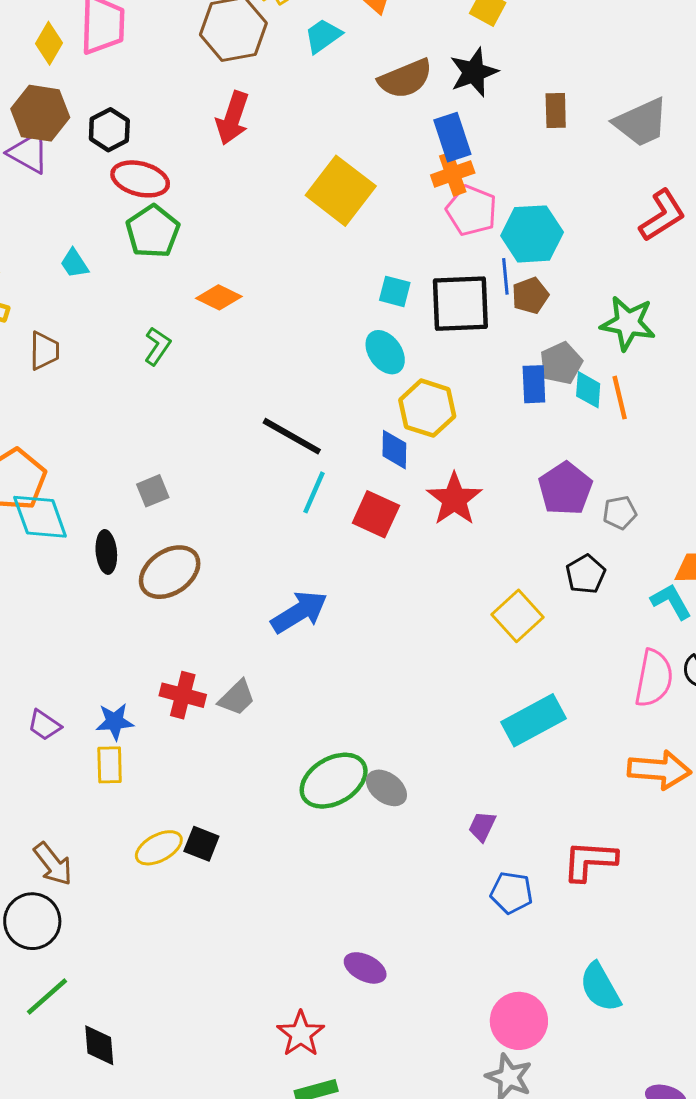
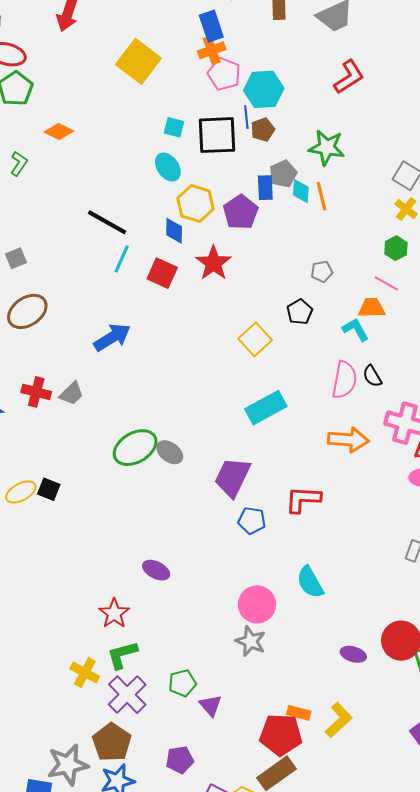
purple pentagon: (565, 489) -> (241, 212), moved
purple trapezoid: (482, 826) -> (232, 477), size x2.0

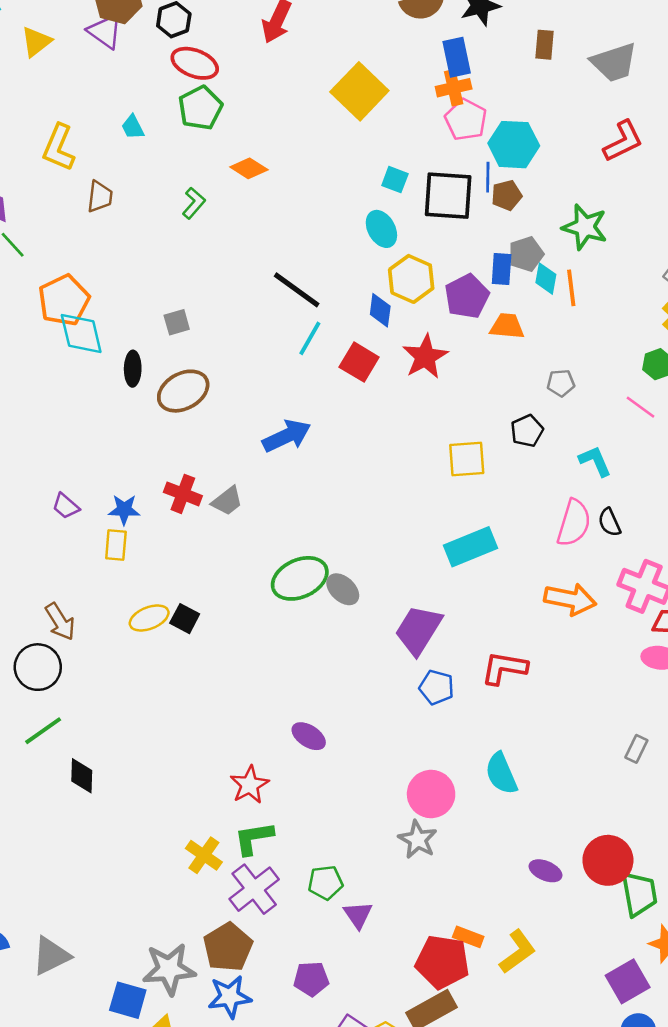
orange trapezoid: (372, 308) -> (507, 326), moved
yellow square: (255, 339) -> (467, 459), turned 32

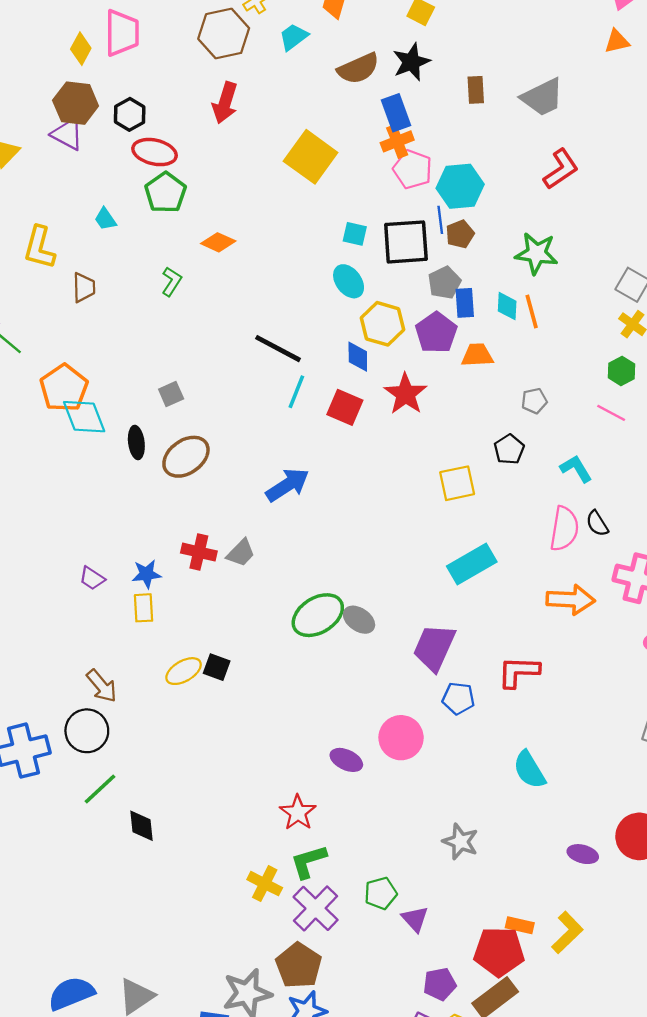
gray pentagon: (526, 254) -> (444, 283), moved
pink circle: (431, 794) -> (401, 738), moved
purple pentagon: (311, 979) -> (440, 984), moved

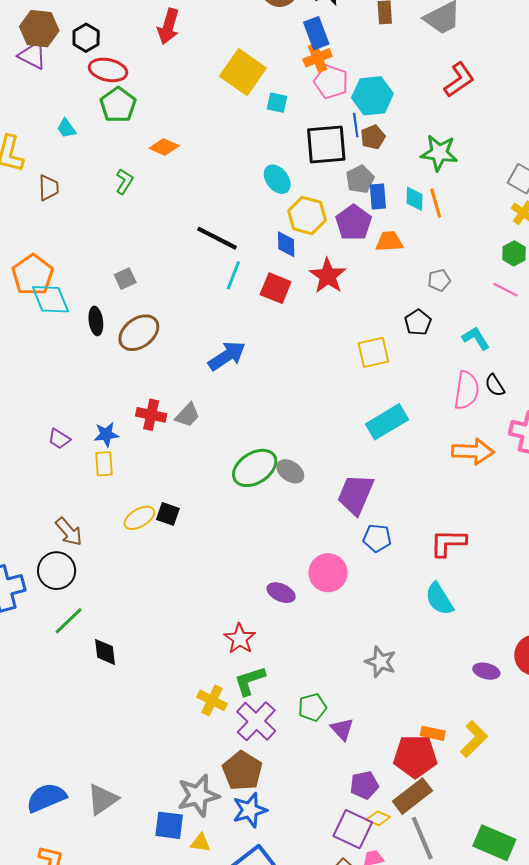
cyan square: (355, 234) -> (277, 103), moved
red L-shape: (519, 672) -> (448, 543), moved

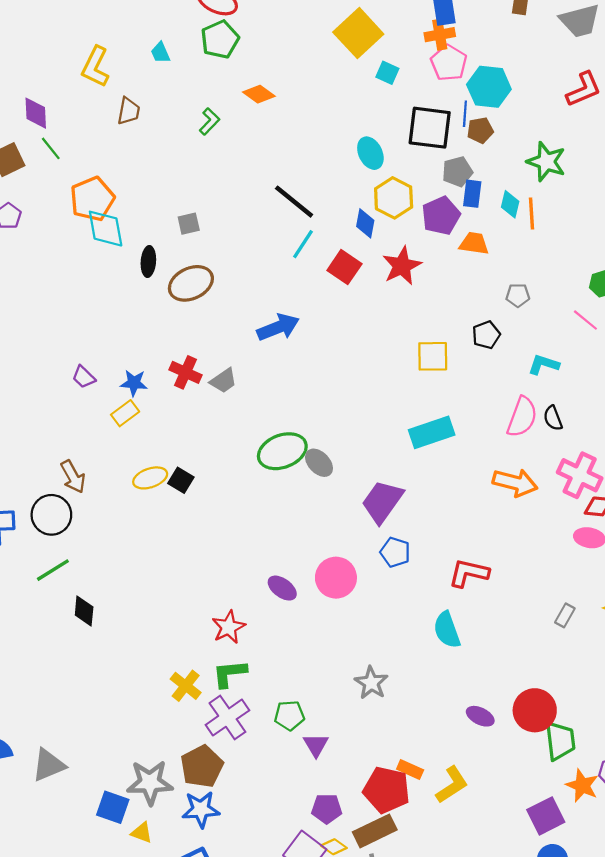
cyan L-shape: (476, 338) -> (544, 364), turned -52
yellow rectangle: (104, 464) -> (125, 413), turned 45

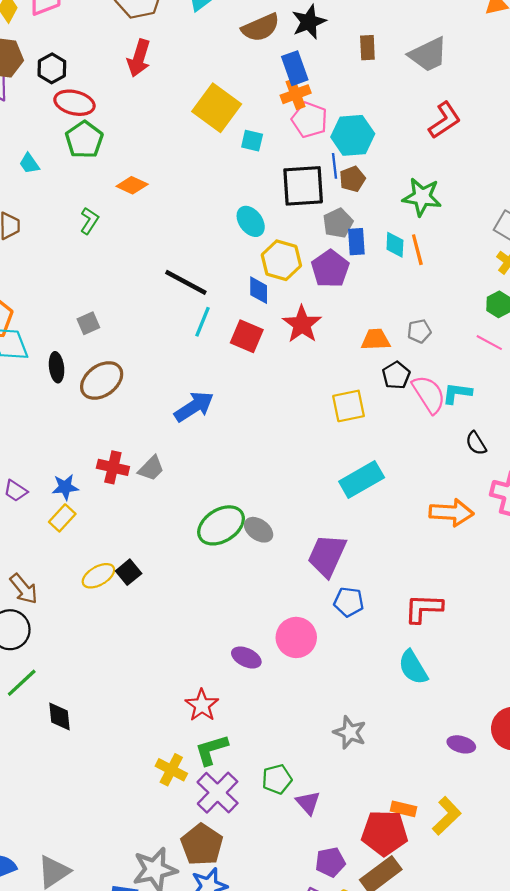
orange trapezoid: (474, 243) -> (376, 340), moved
pink semicircle: (522, 417) -> (429, 394), moved, turned -42
black square: (181, 480) -> (129, 572), turned 30

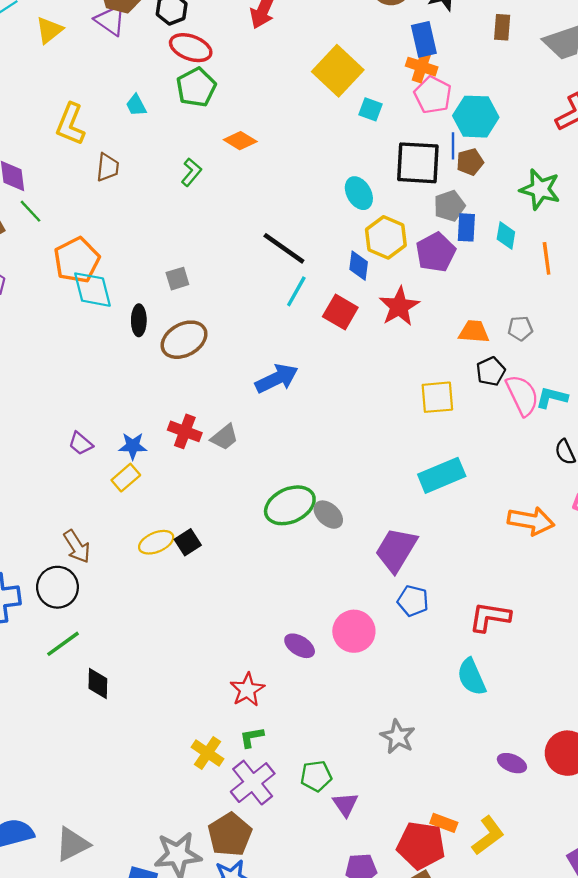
orange cross: (296, 94) -> (422, 67), turned 32
orange line: (417, 250) -> (547, 258), moved
green L-shape: (211, 750) -> (252, 737), size x0.7

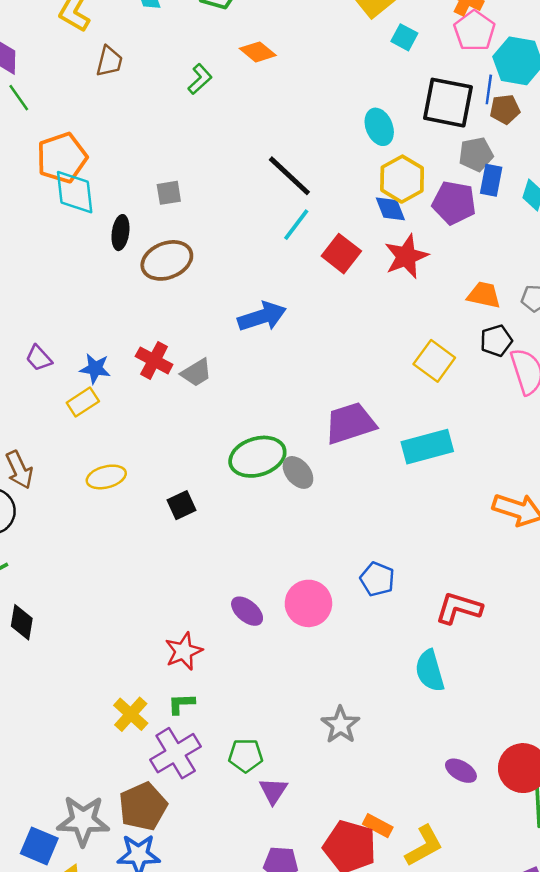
purple pentagon: (436, 252) -> (454, 203), turned 30
blue diamond: (359, 266) -> (390, 209), moved, turned -36
yellow square: (437, 397) -> (434, 361), turned 33
black square: (188, 542) -> (181, 505), moved
purple trapezoid: (396, 550) -> (350, 423), moved, turned 33

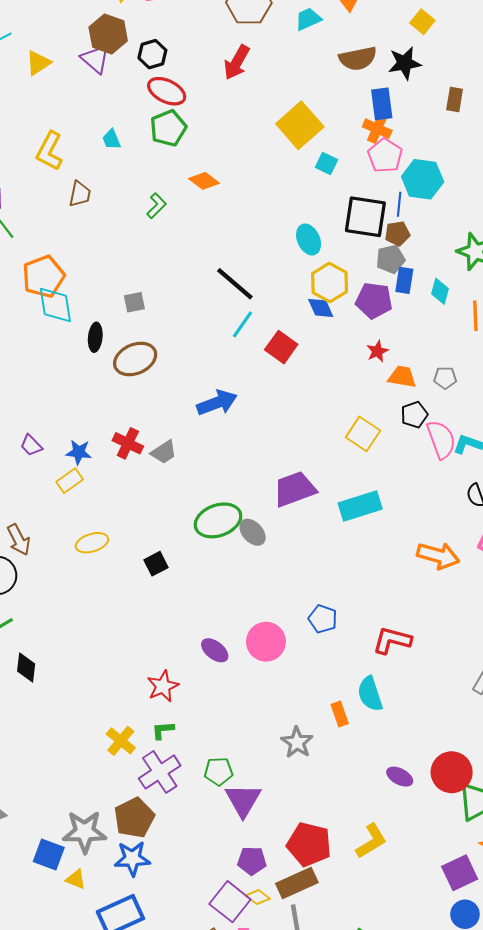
brown pentagon: (505, 109) -> (397, 234), moved
red star: (406, 256) -> (377, 351), moved, size x0.6
purple triangle: (273, 791) -> (243, 800), size x1.5
orange rectangle: (378, 826) -> (340, 714), moved, turned 45

